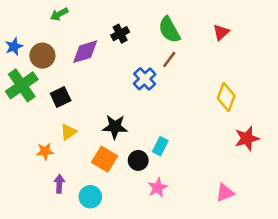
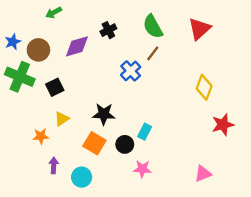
red triangle: (221, 32) -> (199, 29), size x1.5
green cross: (22, 85) -> (20, 77), turned -32
pink star: (158, 188) -> (142, 169), turned 30

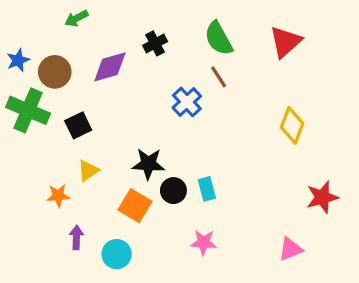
brown line: (153, 53) -> (219, 77), turned -70
red star: (223, 125) -> (322, 197), moved
cyan rectangle: (145, 132) -> (207, 189), turned -42
black circle: (125, 144) -> (173, 191), moved

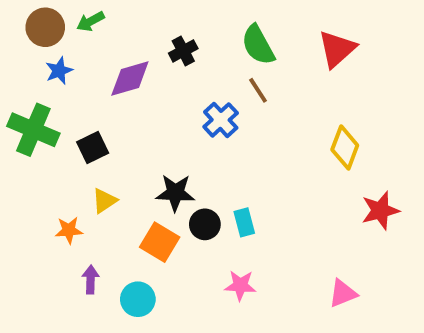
blue star: (18, 60) -> (59, 71), moved
brown circle: (55, 72) -> (45, 27), moved
red star: (322, 197) -> (380, 211), moved

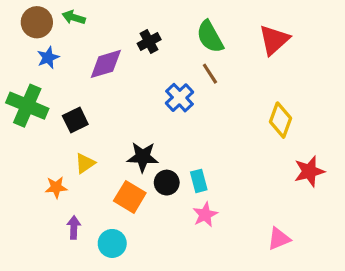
green arrow: (91, 21) -> (74, 17), turned 45
pink star: (240, 285) -> (205, 215), moved, turned -30

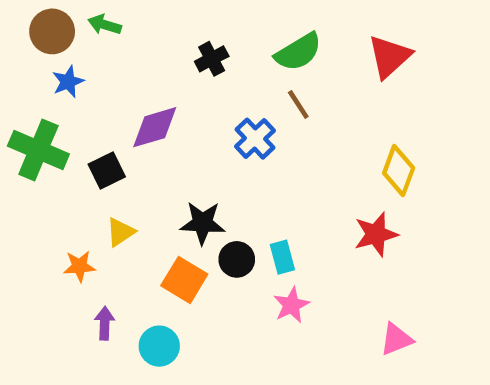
green semicircle: (210, 37) -> (298, 52), turned -92
purple diamond: (106, 64) -> (155, 127), moved
red star: (309, 171) -> (376, 234), moved

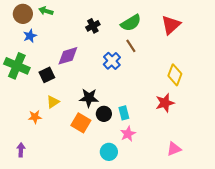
purple arrow: (105, 323) -> (21, 150), moved
cyan circle: (159, 346) -> (109, 152), moved

